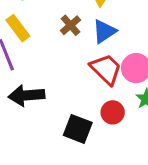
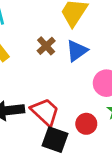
red trapezoid: (106, 69) -> (45, 112), moved

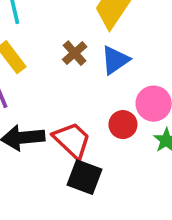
red circle: (86, 124) -> (123, 125), moved

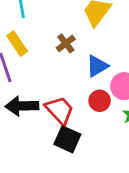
blue triangle: (115, 60) -> (97, 66), moved

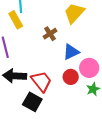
yellow rectangle: (17, 44) -> (16, 20), moved
black square: (67, 139) -> (32, 102), moved

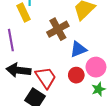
brown cross: (50, 34) -> (58, 29), size x1.5

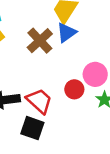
blue triangle: (78, 49) -> (66, 33), moved

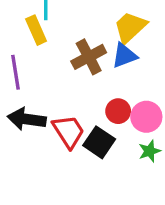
red circle: (74, 89) -> (118, 111), moved
black square: (32, 128) -> (99, 142), moved

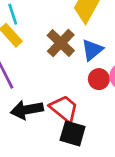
blue triangle: (124, 56) -> (92, 50), moved
black square: (99, 142) -> (73, 133), moved

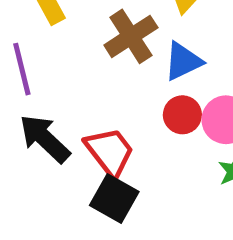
black arrow: (27, 110) -> (45, 139), turned 40

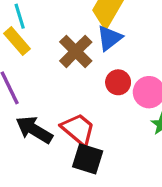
blue triangle: (183, 61) -> (110, 38), moved
red circle: (182, 115) -> (118, 82), moved

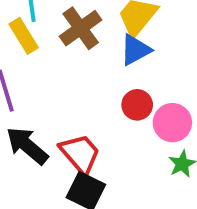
brown cross: (76, 51) -> (81, 28), moved

